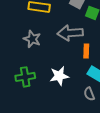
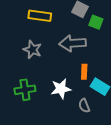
orange rectangle: (86, 51) -> (84, 72), moved
gray semicircle: (89, 94) -> (84, 106), moved

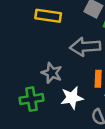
gray star: (32, 50) -> (52, 73), moved

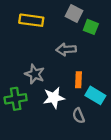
gray arrow: (85, 47) -> (66, 49), size x0.7

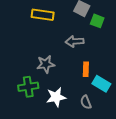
gray star: (35, 74) -> (46, 64), turned -30
white star: (54, 98) -> (56, 97), moved

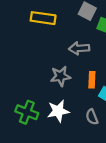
gray star: (46, 64) -> (61, 76), moved
green cross: (28, 87) -> (27, 112), moved, turned 30

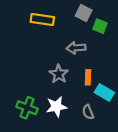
gray star: (61, 76) -> (59, 74), turned -30

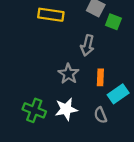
gray arrow: (76, 48) -> (87, 45), turned -72
cyan rectangle: (104, 92) -> (118, 94), turned -66

